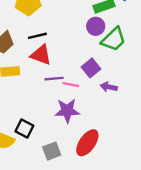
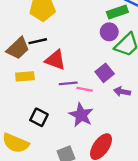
black line: (37, 36) -> (38, 41), moved
purple star: (67, 111) -> (81, 115), turned 30
black square: (24, 129) -> (39, 117), moved

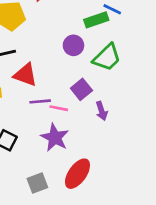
purple circle: (109, 32) -> (73, 45), moved
purple arrow: (122, 92) -> (102, 111), turned -119

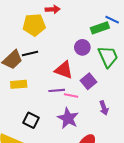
green trapezoid: (107, 57) -> (108, 57), turned -70
red triangle: (25, 75) -> (64, 70), moved
purple arrow: (102, 111) -> (104, 108), moved

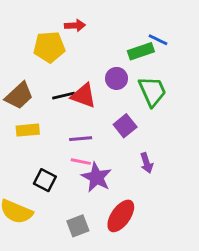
black line: (30, 54) -> (64, 96), moved
red triangle: (64, 70) -> (84, 96), moved
pink line: (71, 96) -> (81, 162), moved

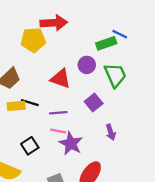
red arrow: (75, 25) -> (54, 23), size x1.6
black line: (64, 96) -> (30, 103), moved, turned 30
black square: (45, 180) -> (30, 146), turned 30

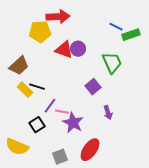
green rectangle: (106, 43) -> (131, 35), moved
purple circle: (87, 65) -> (78, 49), moved
red triangle: (61, 79) -> (64, 50), moved
yellow rectangle: (16, 106) -> (25, 90), turned 49
purple line: (58, 113) -> (50, 106), moved, turned -49

